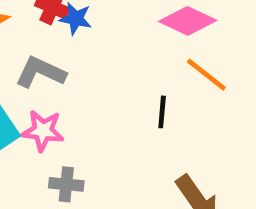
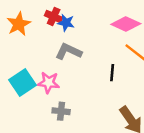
gray L-shape: (41, 72) -> (69, 51), moved

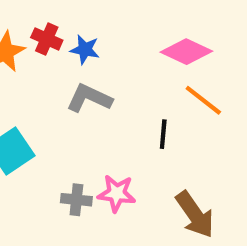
red cross: (54, 17) -> (47, 39), moved
pink star: (49, 83) -> (117, 193), moved

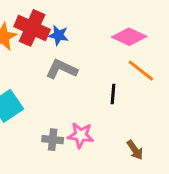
red cross: (47, 39) -> (32, 28), size x1.6
brown arrow: (195, 215) -> (135, 150), size x0.6

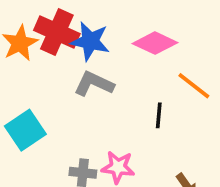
blue star: (59, 35) -> (90, 41), size x1.5
pink diamond: (129, 37) -> (155, 43), moved

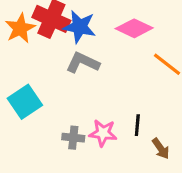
black line: (159, 115) -> (137, 125), moved

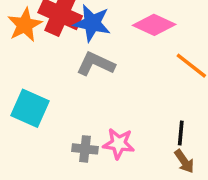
cyan square: (25, 102) -> (30, 108), turned -32
black line: (137, 125) -> (181, 133), moved

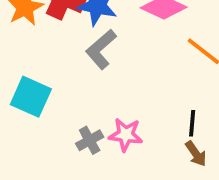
gray L-shape: (96, 64) -> (101, 49), turned -66
gray cross: (85, 149) -> (90, 140), turned -35

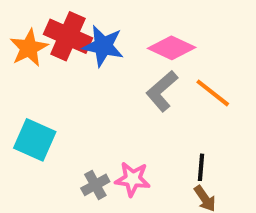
gray L-shape: (101, 49) -> (162, 91), moved

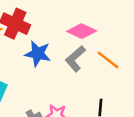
blue star: (103, 46) -> (38, 54), moved

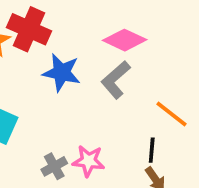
orange line: (108, 60) -> (171, 114), moved

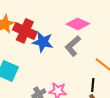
red cross: (29, 29) -> (25, 31), moved

